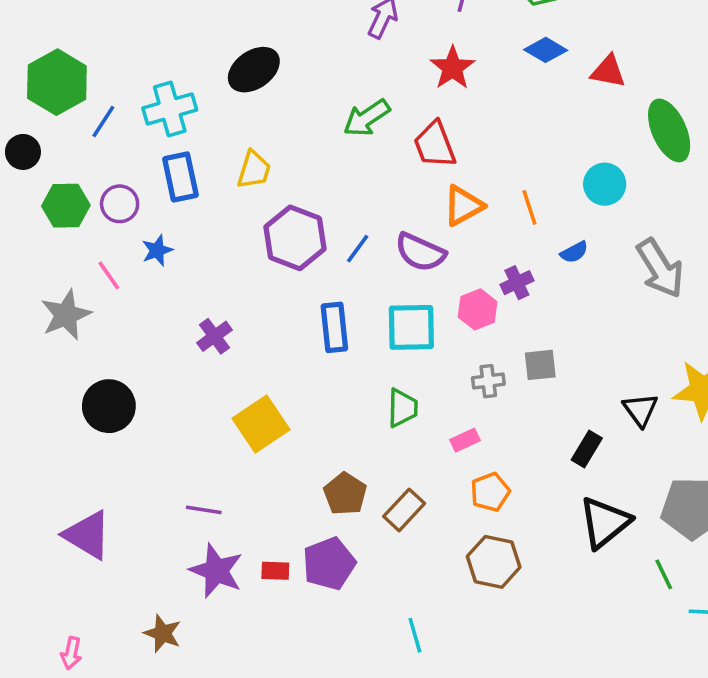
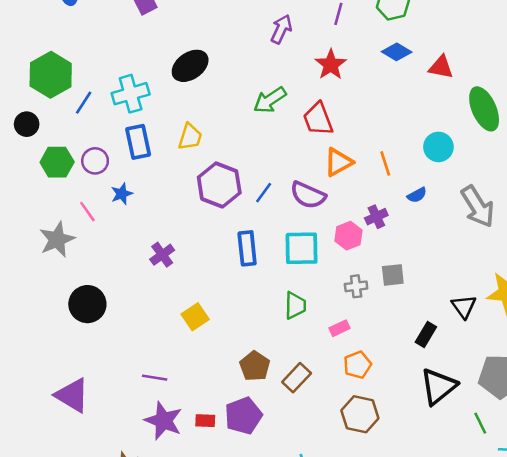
yellow square: (261, 424) -> (195, 317), size x0.7

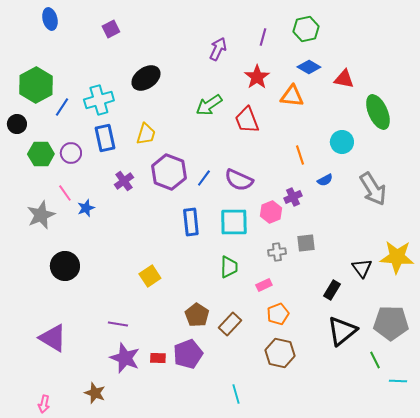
orange triangle: (338, 162) -> (292, 96), moved, turned 35
blue star: (122, 194) -> (86, 208), moved
purple cross: (162, 255) -> (124, 181), moved

